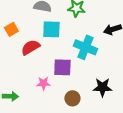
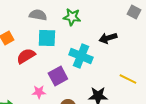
purple square: (62, 67) -> (58, 76), turned -30

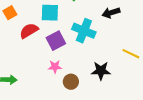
purple square: (58, 76) -> (56, 41), moved
pink star: (39, 92) -> (55, 67), moved

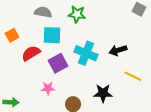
black arrow: (111, 13) -> (118, 50), moved
pink star: (55, 67) -> (48, 88), moved

